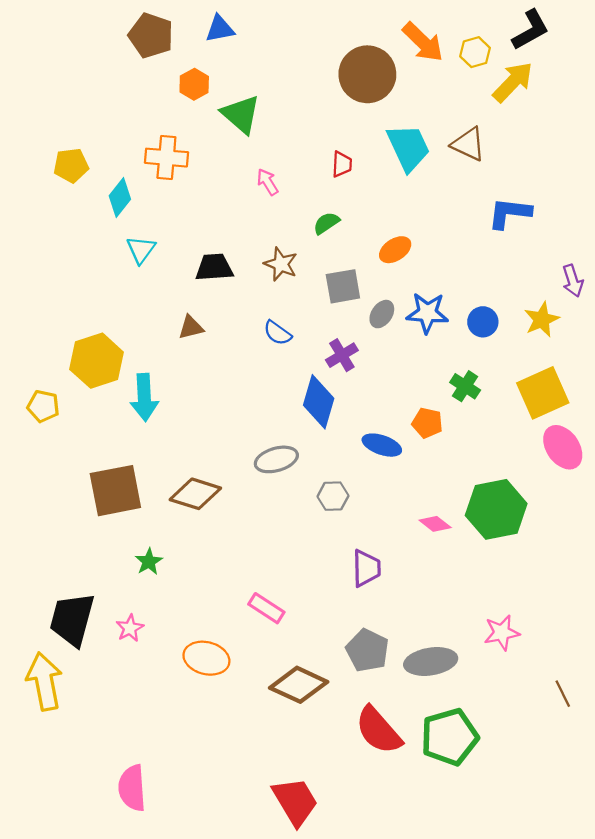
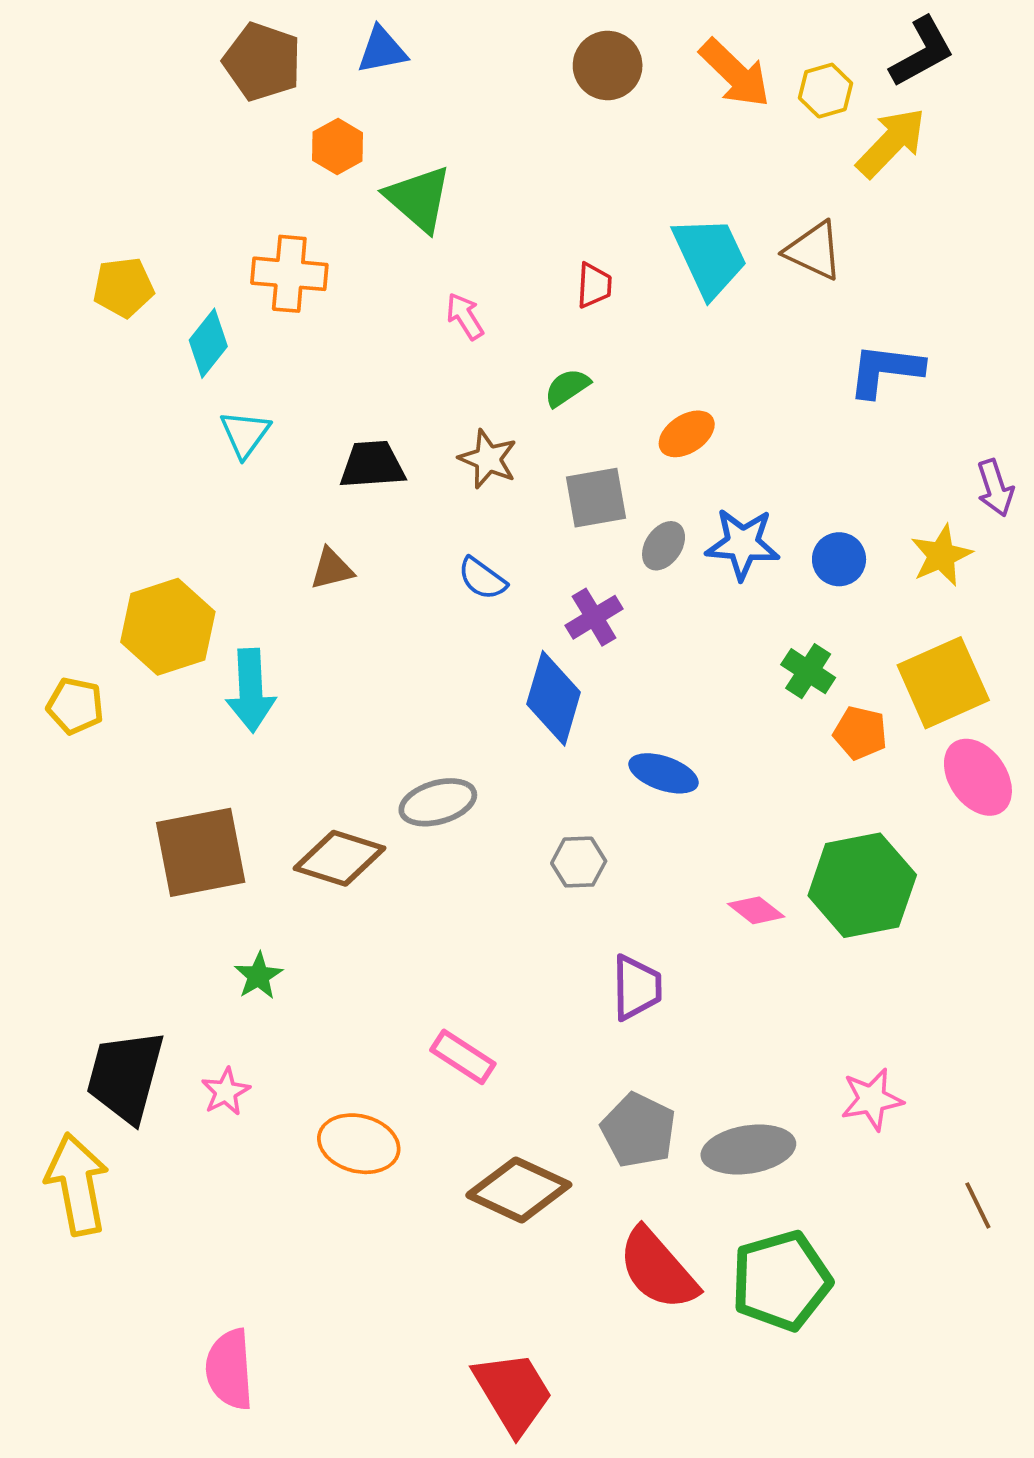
brown circle: (367, 74) -> (608, 65), moved, size x0.7
orange pentagon: (427, 423) -> (860, 733), moved
gray ellipse: (276, 459) -> (438, 802), moved

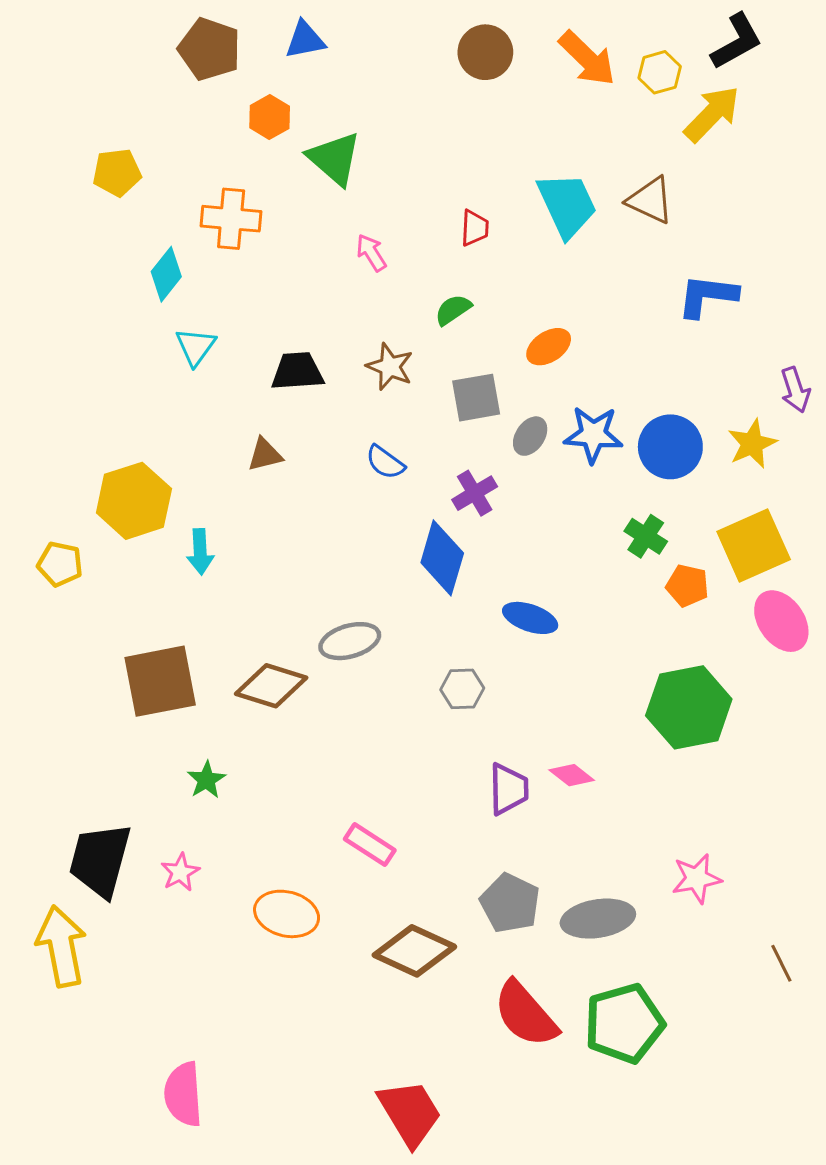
yellow pentagon: (123, 287) -> (117, 172), moved
blue circle: (839, 559) -> (670, 447), size x1.5
cyan arrow: (251, 690) -> (200, 552), size x0.7
pink diamond: (756, 910) -> (572, 775), moved

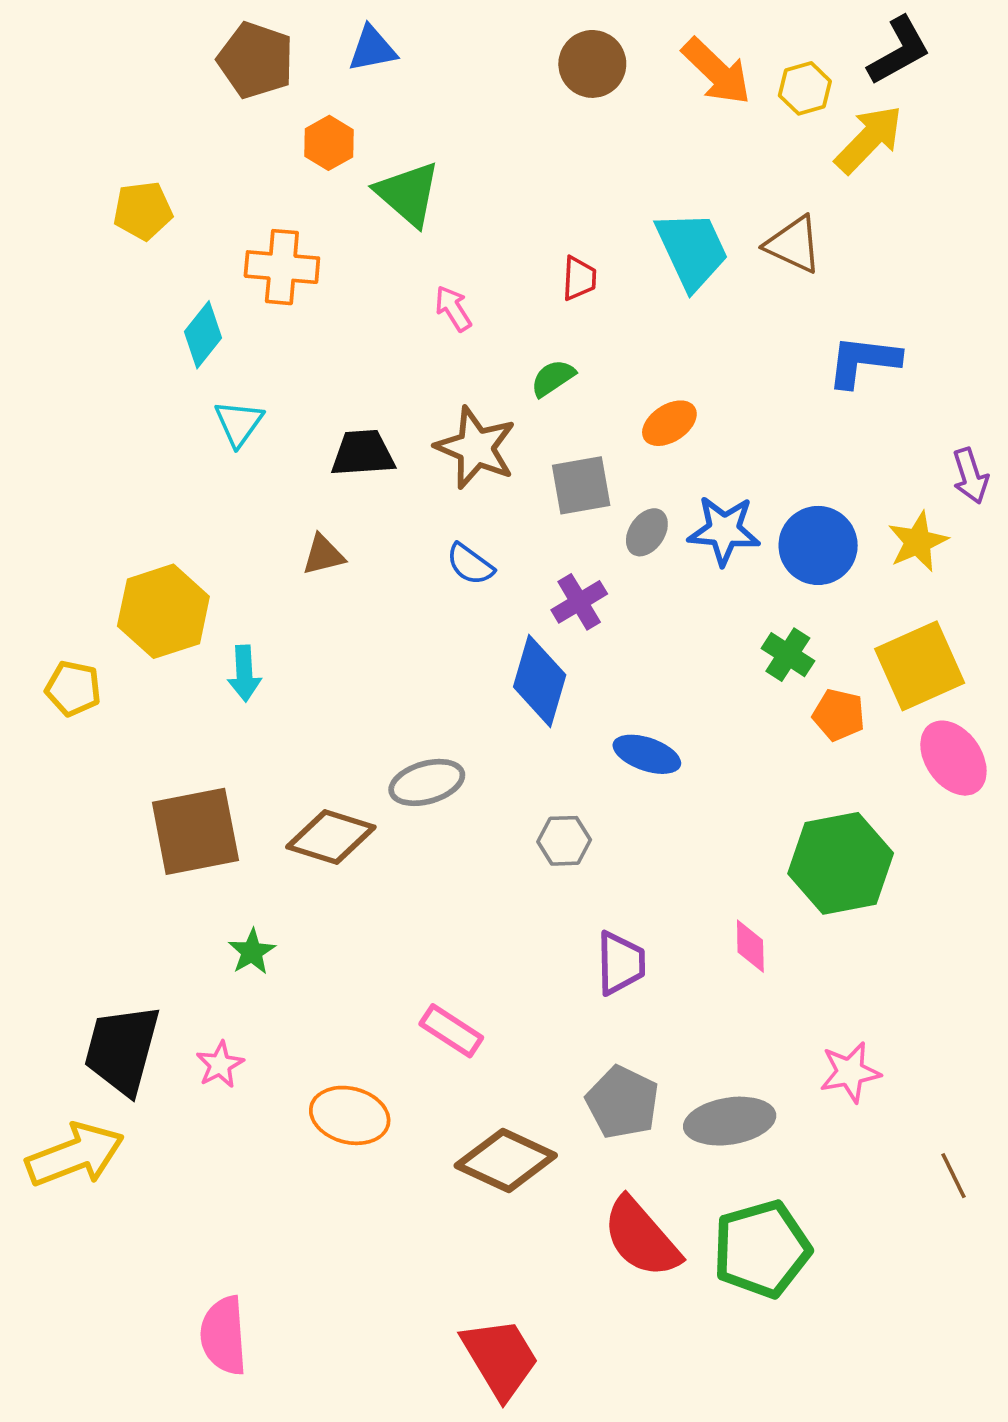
brown star: (390, 367) -> (476, 448), size x1.4
pink diamond: (572, 775) -> (750, 946), moved, turned 51
yellow arrow: (61, 946) -> (75, 1155), turned 80

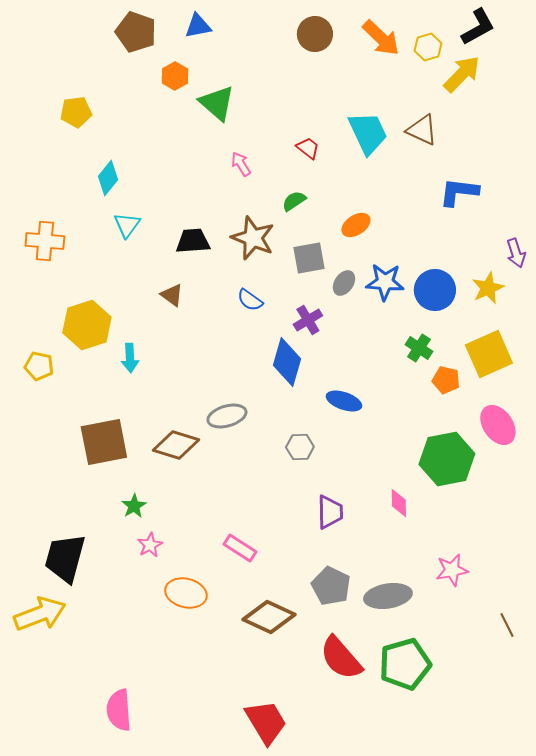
orange cross: (282, 267) -> (45, 241), moved
red trapezoid: (579, 278) -> (308, 148), turned -55
brown triangle: (323, 555) -> (172, 295), turned 50
pink ellipse: (953, 758) -> (498, 425), moved
pink star: (220, 1065) -> (150, 545), moved

